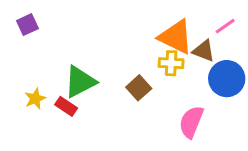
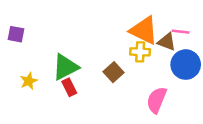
purple square: (27, 25) -> (16, 34), moved, turned 36
pink line: (225, 26) -> (181, 32), moved, turned 42
red rectangle: (66, 106) -> (69, 87), moved, turned 30

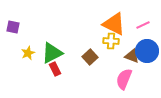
pink line: (181, 32) -> (143, 25), turned -32
brown triangle: (167, 42) -> (132, 56), moved
yellow star: (29, 81) -> (28, 53), moved

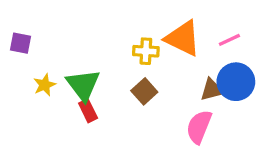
yellow cross: (111, 41) -> (146, 51), moved
green triangle: (52, 53) -> (83, 85), turned -40
brown triangle: (132, 56) -> (212, 90), turned -35

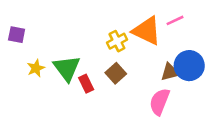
pink line: (229, 40) -> (175, 20), moved
yellow cross: (146, 51) -> (117, 41), turned -30
red rectangle: (88, 111) -> (86, 84), moved

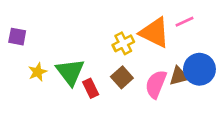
pink semicircle: (160, 102) -> (156, 84), moved

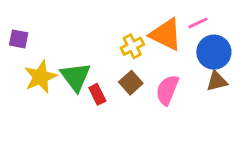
blue circle: (199, 69) -> (214, 52), moved
yellow star: (38, 72) -> (40, 77), size x1.6
brown triangle: (179, 76) -> (217, 81), moved

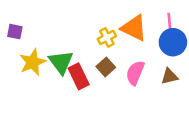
pink line: (198, 23) -> (169, 21), moved, turned -70
brown triangle: (217, 81) -> (169, 76), moved
red rectangle: (97, 94) -> (79, 76), size x1.5

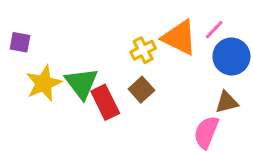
pink line: (169, 21) -> (214, 30), moved, turned 49
pink semicircle: (135, 73) -> (206, 132), moved

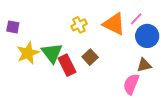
yellow cross: (143, 50) -> (79, 25), moved

